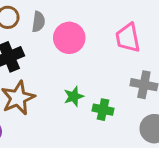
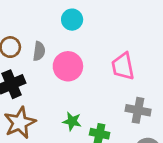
green star: (74, 96) -> (72, 121), turned 30

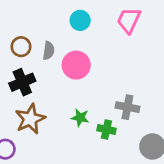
pink trapezoid: (123, 66) -> (129, 20), moved, turned 36
gray cross: (138, 110) -> (127, 107), moved

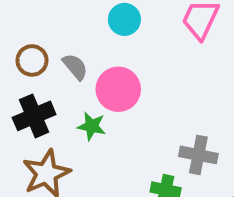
gray semicircle: (49, 51) -> (75, 67), turned -48
green star: (80, 118) -> (92, 126), moved

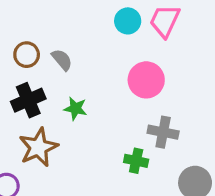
cyan circle: (124, 19) -> (128, 21), moved
pink circle: (118, 89) -> (146, 80), moved

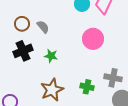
gray cross: (163, 132) -> (113, 78), moved
brown star: (38, 147) -> (52, 90), moved

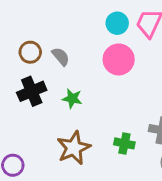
pink circle: (93, 39) -> (119, 59), moved

